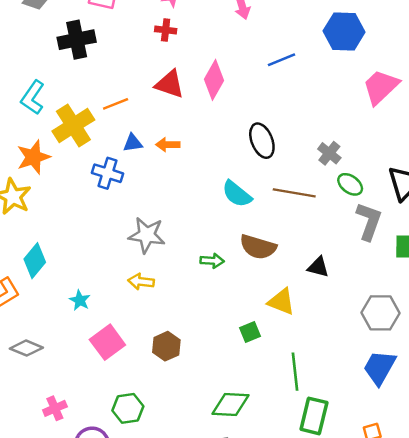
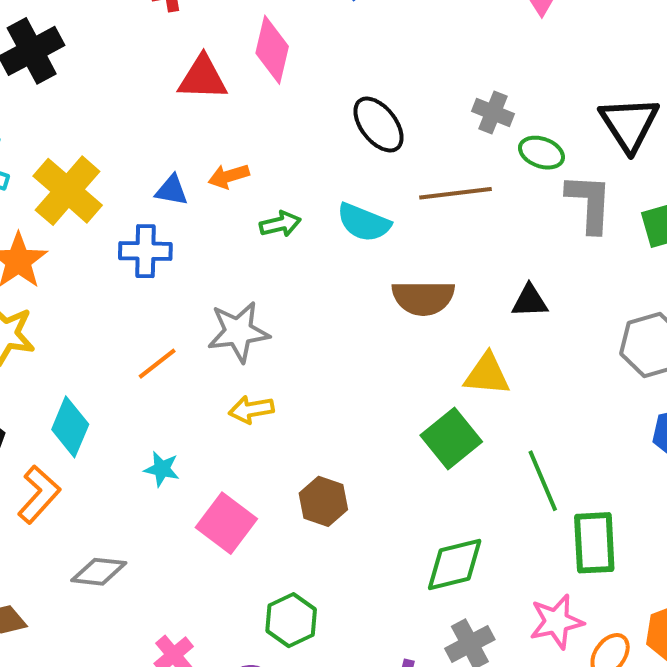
orange line: (116, 104) -> (157, 364), moved
blue triangle: (133, 143) -> (172, 190), turned 35
green arrow: (212, 261) -> (280, 224), moved
green square: (250, 332) -> (451, 439), size x1.6

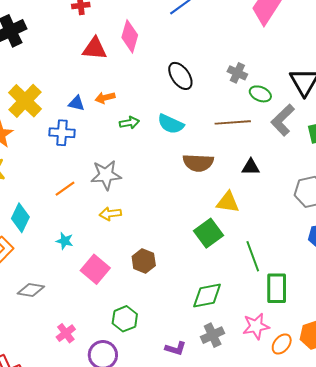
brown line: (455, 193) -> (233, 122), moved
gray L-shape: (589, 203) -> (283, 120), turned -140

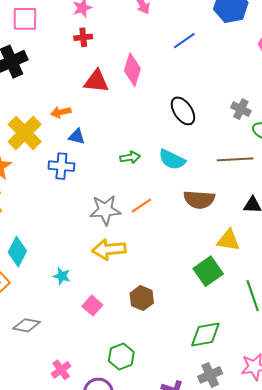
orange arrow: (105, 98) -> (61, 112), moved
orange line: (65, 189) -> (142, 205), moved
yellow arrow: (110, 214) -> (109, 249), size x1.5
pink square: (95, 269) -> (92, 306), size x0.7

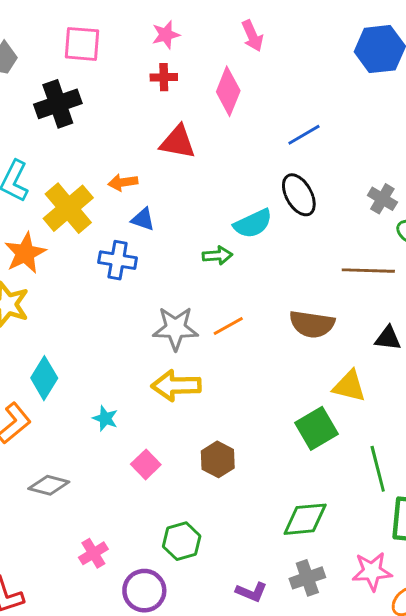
blue line: (184, 41) -> (304, 135), moved
pink diamond: (132, 70) -> (228, 91), moved
cyan semicircle: (172, 160) -> (253, 224), moved, turned -56

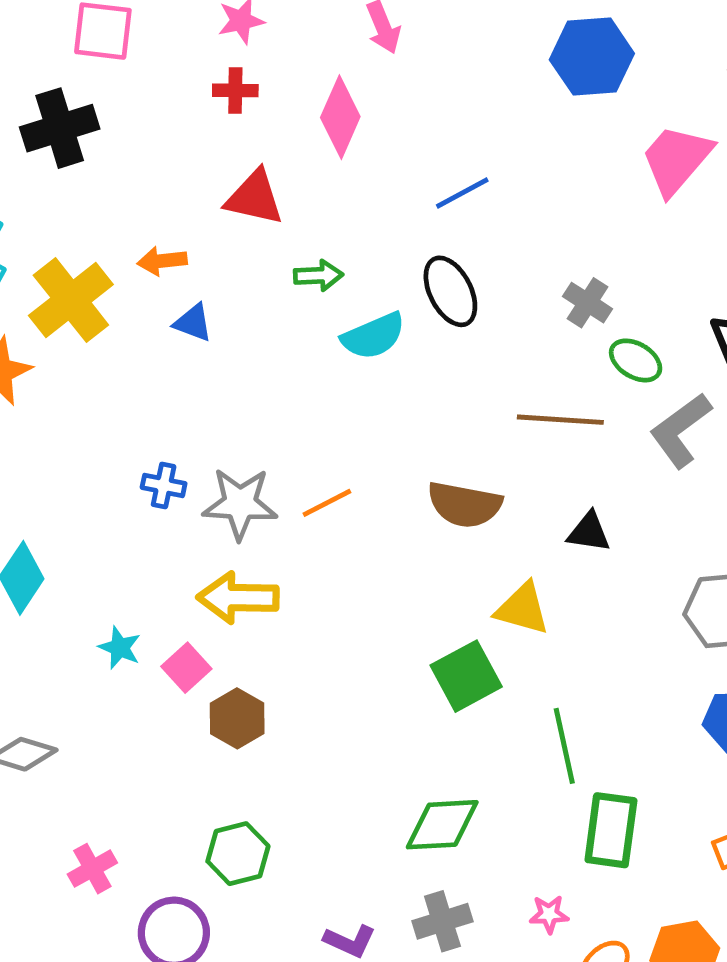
green arrow: (217, 255) -> (318, 275), moved
blue cross: (118, 260) -> (164, 486), moved, size x0.7
brown hexagon: (218, 459) -> (237, 718), moved
pink square: (146, 464) -> (186, 668), moved
pink star: (372, 571) -> (549, 914), size x0.6

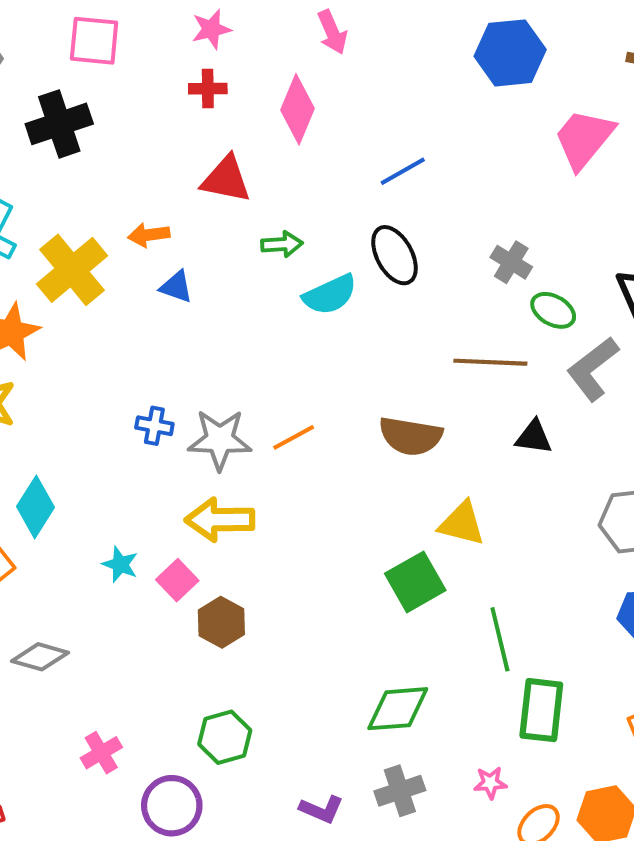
black triangle: (589, 532) -> (534, 437), moved

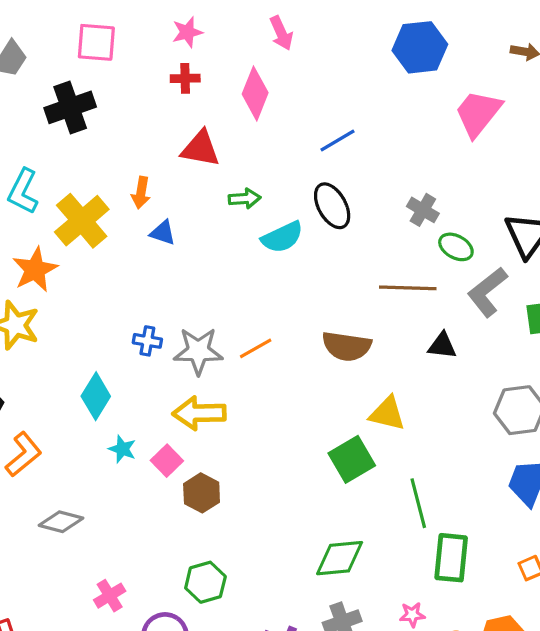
orange arrow: (149, 235) -> (141, 193), turned -72
cyan diamond: (35, 507) -> (96, 396), moved

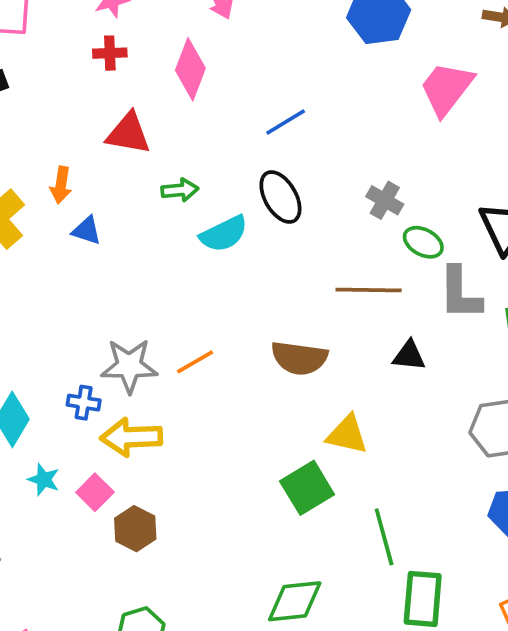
gray L-shape: (487, 292) -> (460, 293), turned -51
blue cross: (147, 341) -> (84, 403), moved

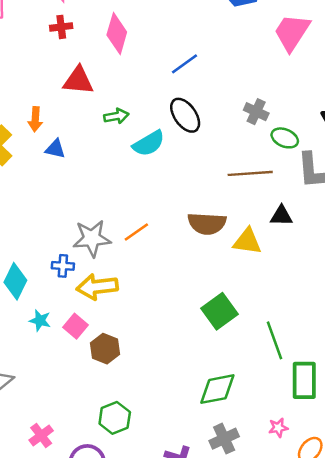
yellow triangle: (347, 435) -> (247, 241), moved

